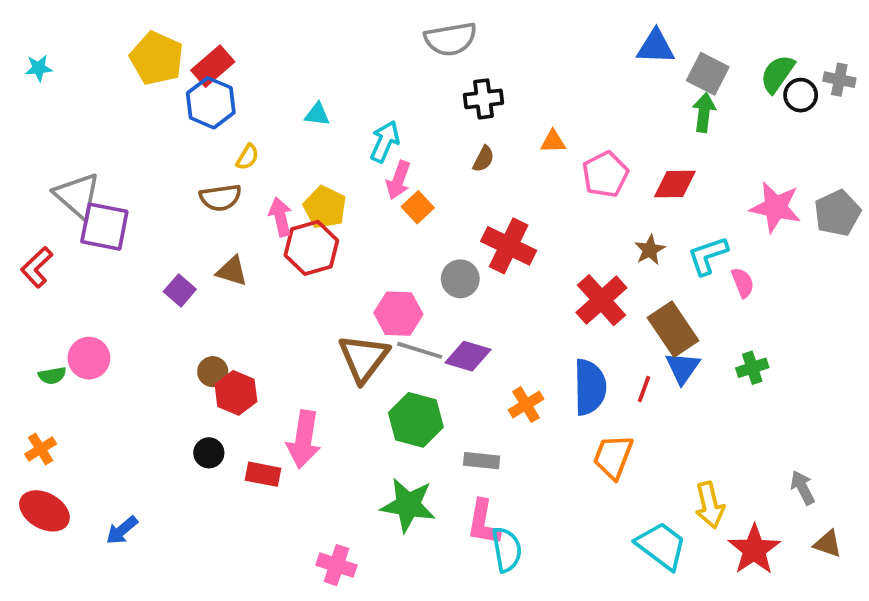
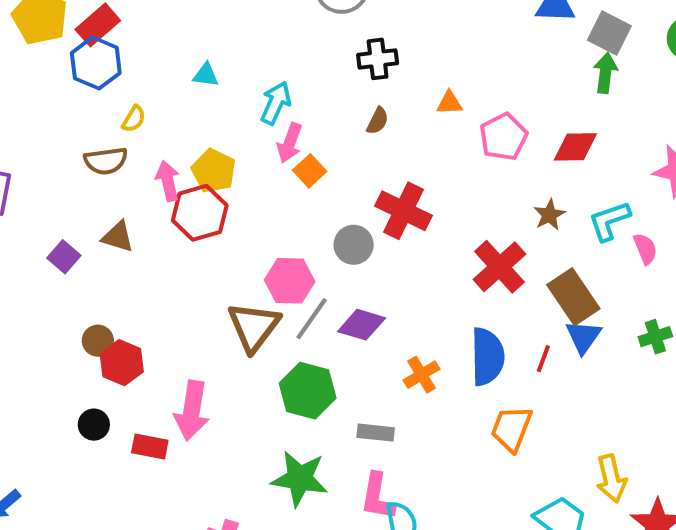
gray line: (420, 350) -> (312, 319), turned -72

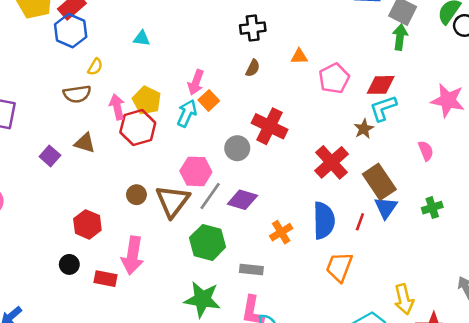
cyan arrow: (276, 103) -> (187, 113), moved
cyan L-shape: (609, 221) -> (383, 108), moved
brown circle: (98, 341) -> (136, 195), moved

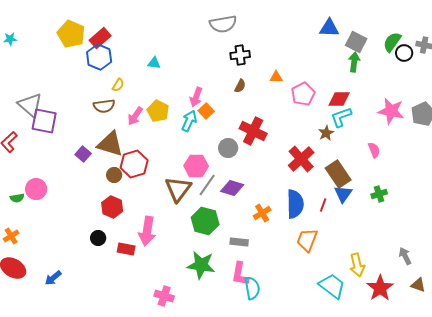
pink arrow: (117, 107) -> (135, 116), turned -132
red hexagon: (138, 128) -> (134, 164), moved
brown triangle: (85, 143) -> (110, 144), size x1.6
brown circle: (136, 195) -> (114, 175), moved

